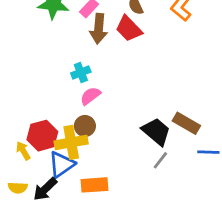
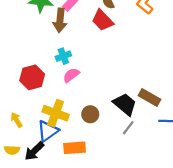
brown arrow: (99, 29) -> (60, 20), moved
brown circle: (85, 126) -> (90, 114), moved
red hexagon: (42, 136) -> (32, 77), moved
yellow cross: (71, 142) -> (56, 113), turned 30

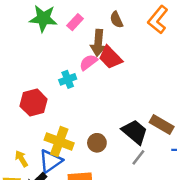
brown arrow: (60, 20) -> (98, 43), moved
red trapezoid: (103, 20) -> (110, 57), moved
pink semicircle: (71, 75) -> (88, 62), moved
yellow arrow: (16, 120) -> (21, 159), moved

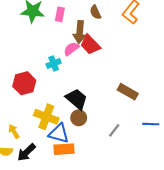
pink rectangle: (75, 22) -> (60, 14), turned -32
brown rectangle: (162, 124) -> (128, 92), moved
black trapezoid: (135, 132) -> (77, 99), moved
blue triangle: (51, 161) -> (59, 133), moved, turned 50

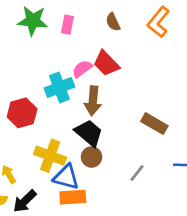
brown arrow: (80, 32) -> (93, 101), moved
cyan cross: (54, 63) -> (59, 87), size x1.5

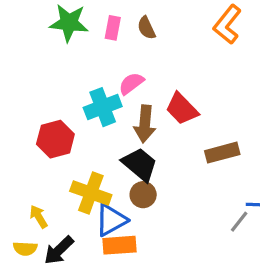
brown semicircle: (113, 22) -> (146, 28), moved
red trapezoid: (106, 63) -> (182, 109), moved
brown rectangle: (154, 124) -> (222, 153), turned -45
gray line: (137, 173) -> (239, 222), moved
blue triangle: (66, 177) -> (111, 220), turned -44

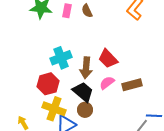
pink semicircle: (131, 83) -> (107, 83), moved
red hexagon: (55, 139) -> (48, 84), moved

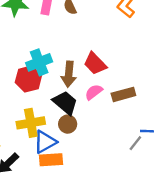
red hexagon: (48, 84) -> (28, 79), moved
yellow cross: (54, 109) -> (31, 123), turned -30

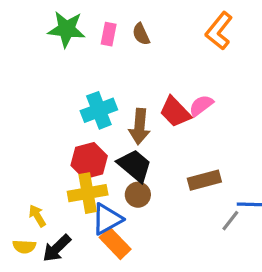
red hexagon: (28, 79) -> (89, 161), moved
pink semicircle: (94, 92) -> (201, 105), moved
brown rectangle: (123, 94) -> (204, 180), moved
orange rectangle: (51, 160) -> (115, 243), turned 50

